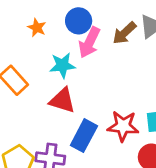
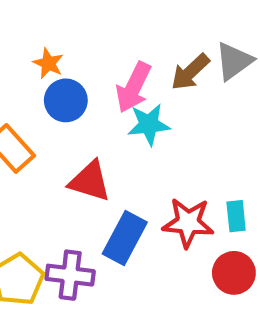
blue circle: (79, 21) -> (66, 100), moved
cyan star: (62, 65) -> (149, 124), moved

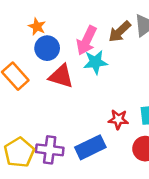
red triangle: (90, 181) -> (61, 76), moved
red star: (188, 223) -> (118, 119), size x0.7
blue rectangle: (125, 238) -> (90, 147), moved, turned 36

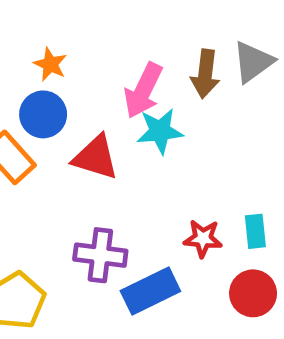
brown arrow: (120, 32) -> (205, 74), turned -40
blue circle: (47, 48) -> (43, 114), moved
purple cross: (50, 150) -> (100, 255), moved

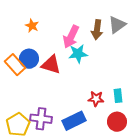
blue circle: (43, 114) -> (29, 59), moved
purple cross: (100, 255) -> (41, 119), moved

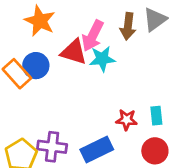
orange star: (32, 26) -> (40, 21), size x1.6
red triangle: (51, 65) -> (74, 52), moved

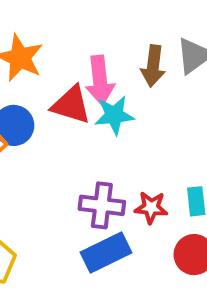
pink arrow: (93, 36) -> (100, 80), turned -32
purple cross: (52, 147) -> (102, 205), moved

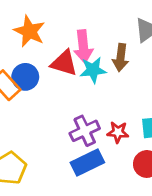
brown arrow: (153, 66) -> (121, 58), moved
purple cross: (102, 205) -> (85, 131), turned -32

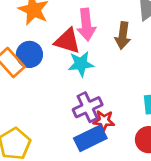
cyan star: (93, 70) -> (81, 64), moved
red star: (118, 132) -> (104, 121), moved

